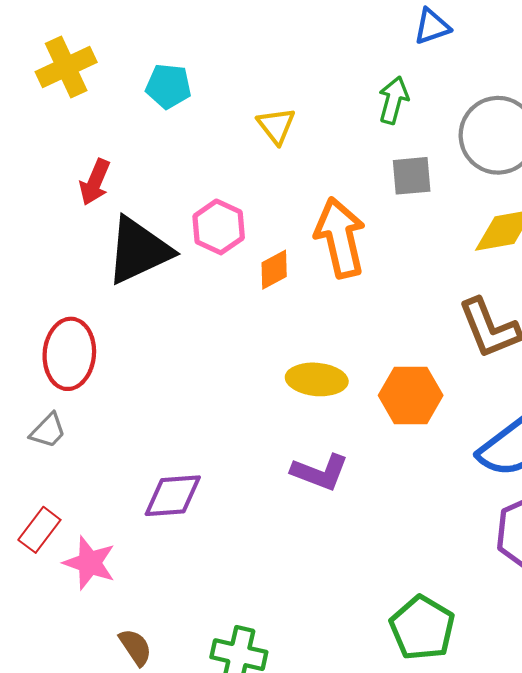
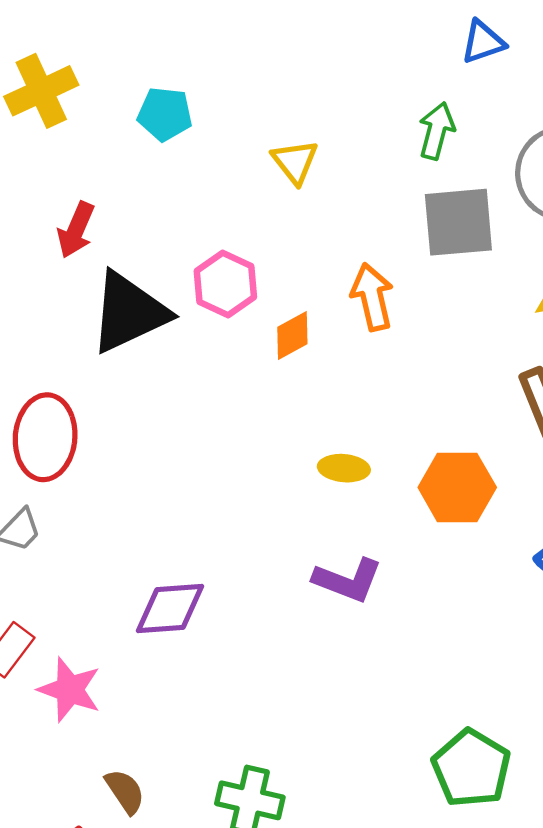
gray square: (412, 176) -> (458, 222), size x1.5
orange arrow: (340, 238) -> (372, 297), size x0.7
yellow ellipse: (317, 379) -> (344, 468), size x0.7

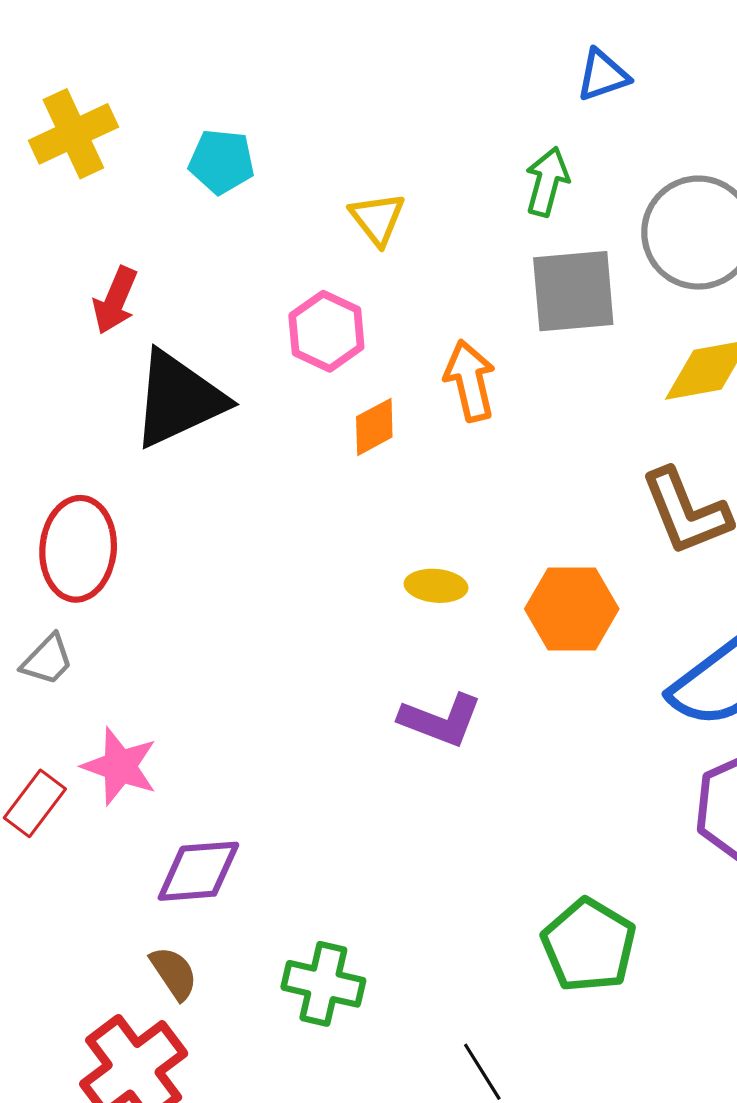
pink hexagon: (225, 284) -> (326, 331), moved
purple diamond: (170, 609) -> (198, 871), moved
pink star: (70, 690) -> (120, 766), moved

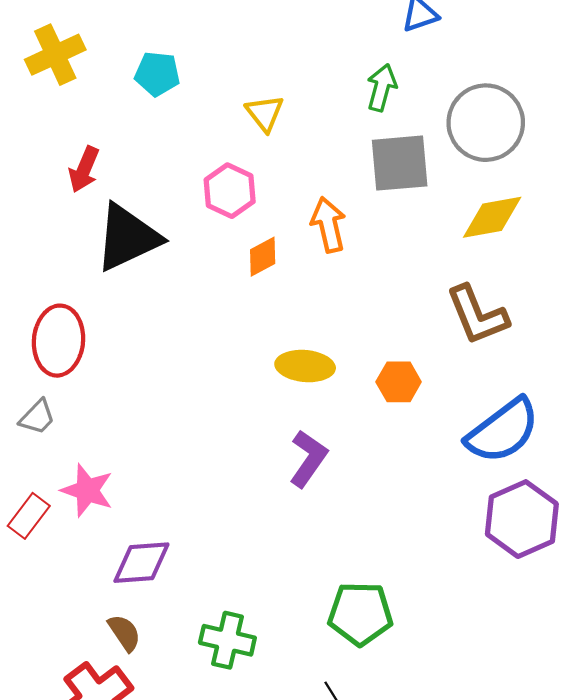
yellow ellipse: (436, 586) -> (305, 366), size x1.4
orange hexagon: (572, 609) -> (399, 382), size x0.7
purple L-shape: (441, 720) -> (308, 459), turned -76
green pentagon: (589, 945) -> (360, 614), moved, turned -30

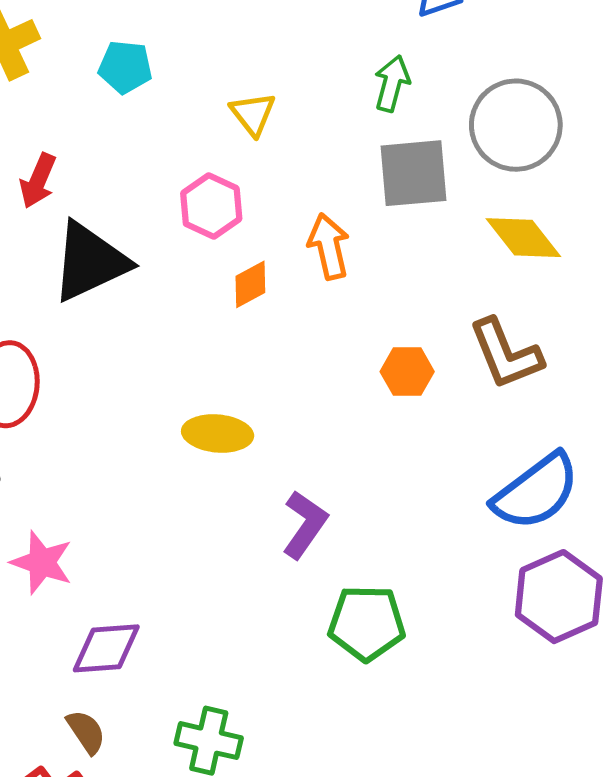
yellow diamond: (492, 217) -> (523, 238), turned 62
yellow ellipse: (305, 366) -> (218, 433), moved
orange hexagon: (399, 382) -> (407, 372), moved
green pentagon: (360, 614) -> (367, 623), moved

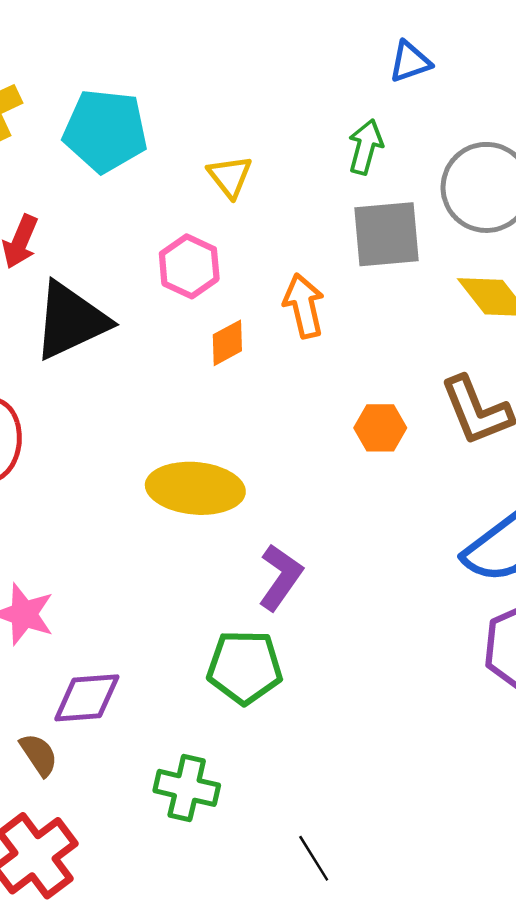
cyan pentagon: (125, 67) -> (105, 131), size x1.6
yellow ellipse: (218, 433) -> (195, 488), size x1.4
green pentagon: (367, 623) -> (245, 667), moved
brown semicircle: (86, 732) -> (39, 755), moved

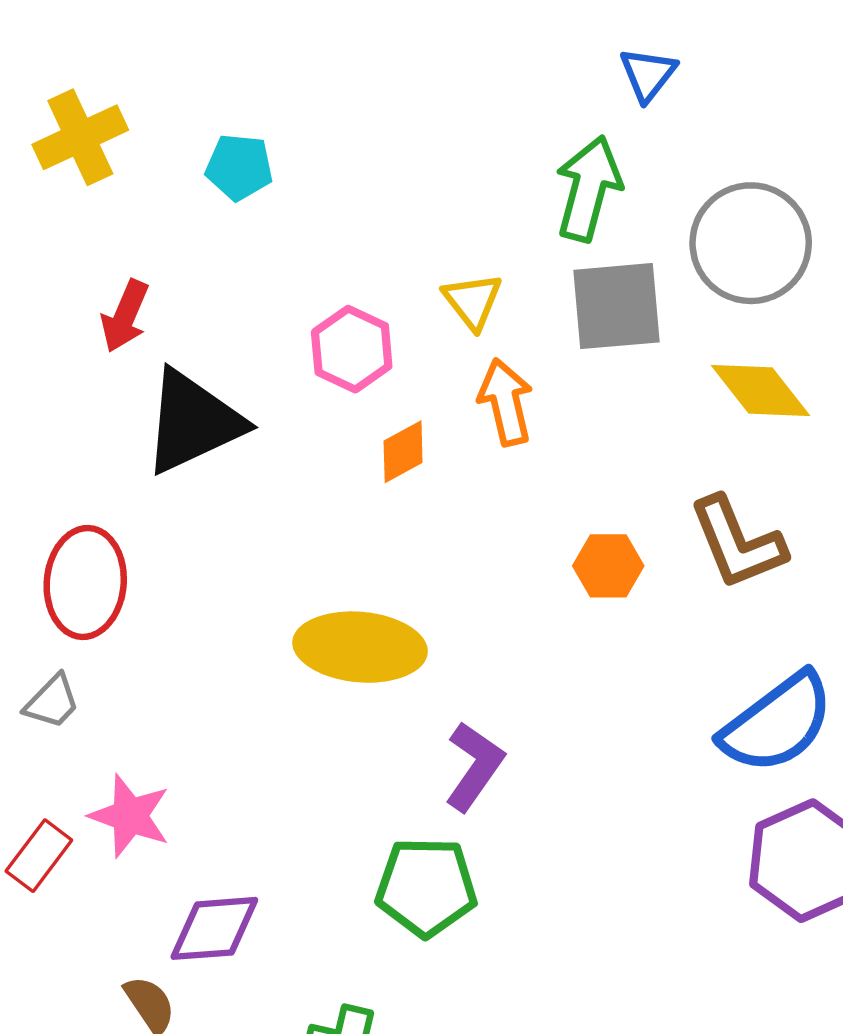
blue triangle: (410, 62) -> (648, 74), turned -33
cyan pentagon: (105, 131) -> (239, 167), size x0.6
green arrow: (366, 147) -> (588, 189), size x1.4
yellow triangle: (230, 176) -> (473, 301), moved

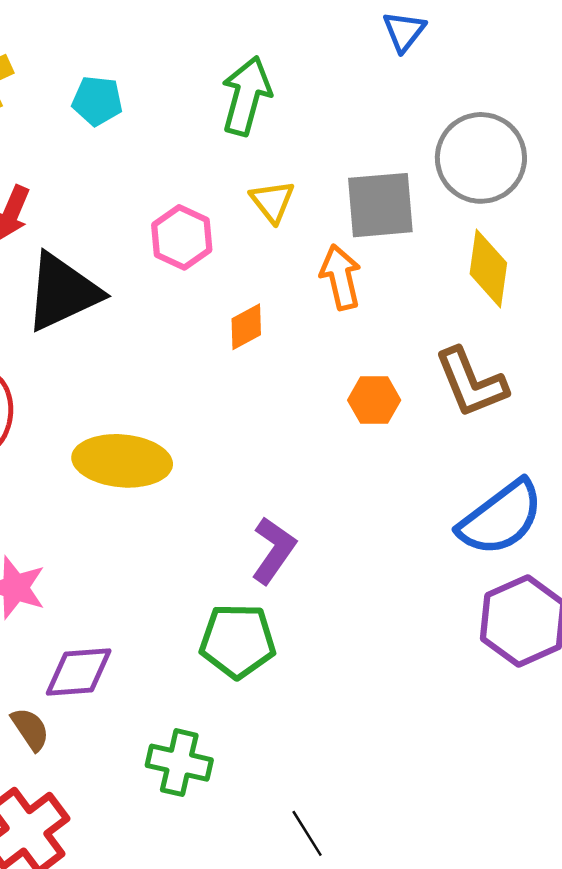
green arrow: (588, 189) -> (246, 96), moved
yellow diamond: (761, 390) -> (488, 268), turned 46
orange arrow: (506, 402) -> (341, 277), moved
orange diamond: (403, 452) -> (246, 327), moved
yellow ellipse: (360, 647) -> (122, 461), moved

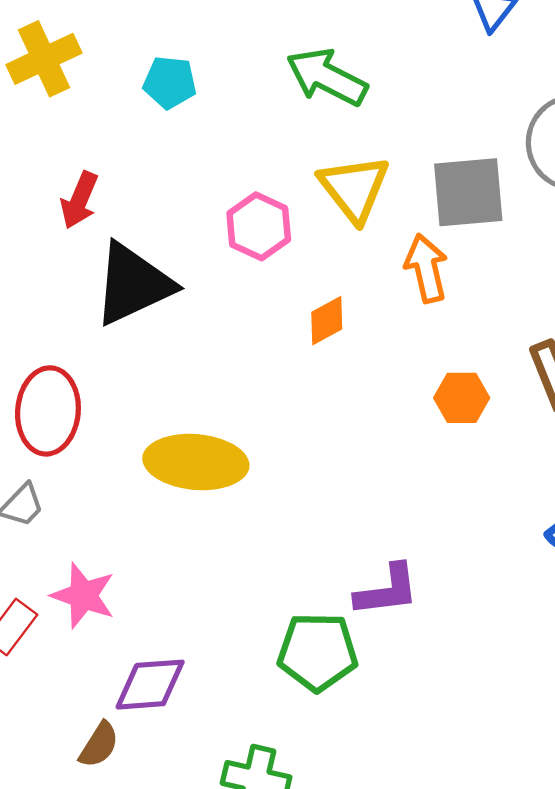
green arrow: (246, 96) -> (327, 77), turned -78
yellow triangle: (272, 201) -> (354, 188), size x1.5
purple L-shape: (274, 550) -> (387, 590), moved, turned 48
brown semicircle: (30, 729) -> (99, 745), turned 66

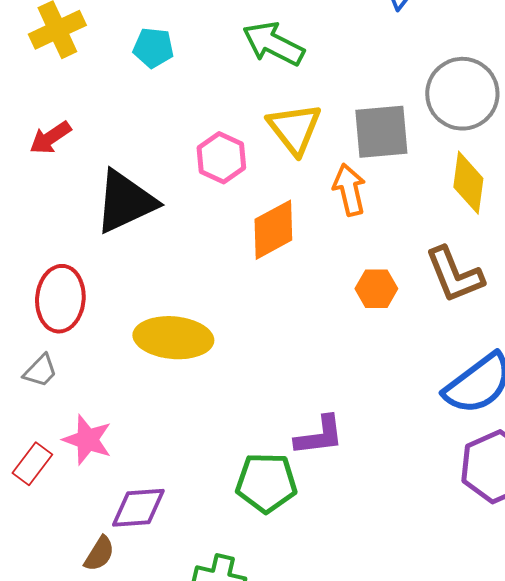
red arrow: (79, 200) -> (50, 138), moved, turned 33
orange diamond: (327, 321) -> (273, 230), size x1.6

